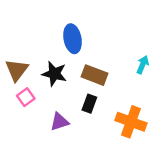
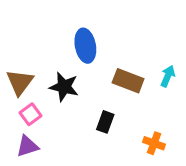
brown rectangle: (95, 75) -> (128, 81), moved
purple triangle: (60, 122) -> (27, 146), moved
orange cross: (131, 122) -> (154, 143), size x0.6

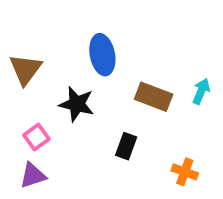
brown triangle: (20, 82) -> (25, 69), moved

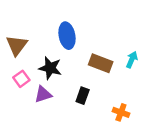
pink square: (36, 137) -> (21, 79), moved
purple triangle: (33, 175) -> (43, 94), moved

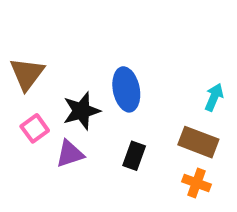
blue ellipse: (67, 36) -> (126, 89), moved
brown rectangle: (101, 63) -> (198, 142), moved
black star: (50, 68) -> (81, 111), turned -30

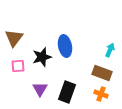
pink square: (35, 128) -> (18, 66), turned 32
purple triangle: (70, 154) -> (40, 89), moved, turned -42
black rectangle: (134, 156) -> (67, 92), moved, size x1.5

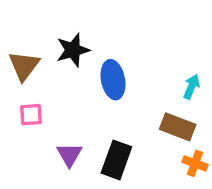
black star: (42, 57) -> (73, 50), moved
orange cross: (101, 94) -> (195, 163), moved

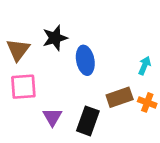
pink square: (31, 115) -> (23, 87), size x1.5
brown rectangle: (178, 127) -> (120, 97), moved, turned -40
orange cross: (195, 163) -> (147, 102), moved

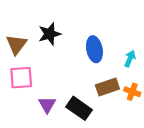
blue ellipse: (85, 60) -> (94, 49), moved
black rectangle: (88, 121) -> (79, 108), turned -75

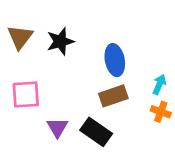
brown triangle: (16, 45) -> (20, 37), moved
cyan arrow: (130, 59) -> (159, 84), moved
brown rectangle: (107, 87) -> (113, 96), moved

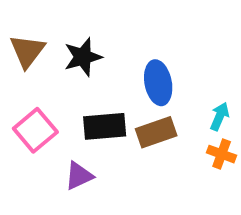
pink square: (26, 95) -> (35, 130), turned -36
purple triangle: (57, 128) -> (79, 176), turned 35
black rectangle: (96, 132) -> (105, 126), moved, turned -40

